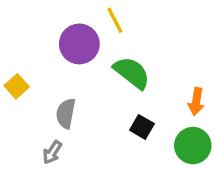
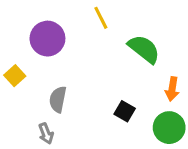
purple circle: (79, 44) -> (47, 39), moved
green semicircle: (132, 73) -> (144, 49), moved
gray arrow: (52, 152) -> (46, 133), turned -54

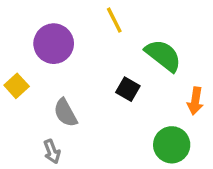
gray semicircle: (58, 99) -> (65, 113), turned -40
black square: (125, 111) -> (128, 89), moved
green circle: (169, 128) -> (172, 145), moved

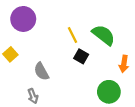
yellow line: (114, 20) -> (72, 35), moved
purple circle: (54, 44) -> (23, 19), moved

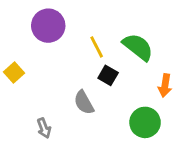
purple circle: (23, 19) -> (48, 26), moved
gray semicircle: (41, 71) -> (84, 102), moved

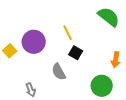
purple circle: (48, 26) -> (34, 42), moved
green semicircle: (138, 47) -> (109, 17), moved

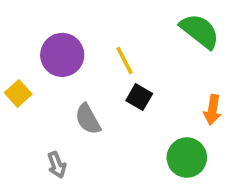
purple circle: (34, 42) -> (62, 55), moved
gray semicircle: (59, 72) -> (88, 119), moved

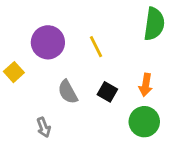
green semicircle: (200, 31) -> (154, 24), turned 60
black square: (139, 97) -> (107, 92), moved
orange arrow: (212, 110) -> (146, 85), moved

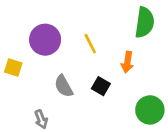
yellow square: (14, 72) -> (13, 68), turned -30
orange arrow: (146, 85) -> (127, 62), moved
green circle: (144, 122) -> (150, 110), moved

